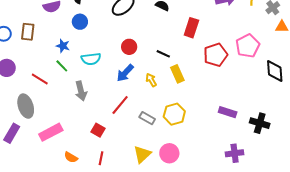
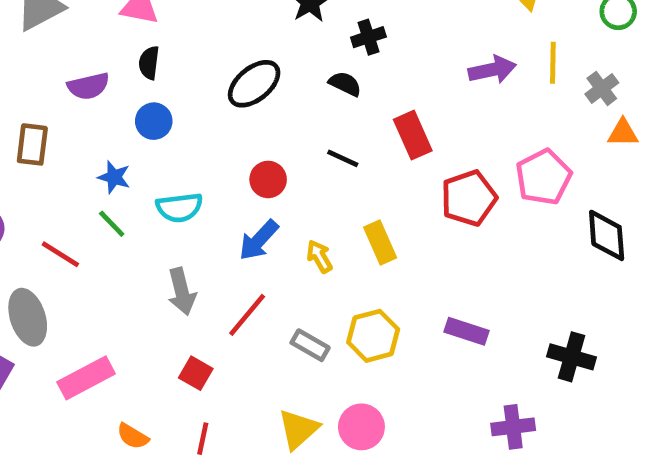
red rectangle: (191, 28) -> (413, 135), turned -42
black line: (163, 54) -> (343, 158), moved
gray arrow: (81, 91) -> (182, 291), moved
purple rectangle: (228, 112) -> (466, 331), moved

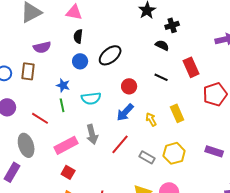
black ellipse: (254, 84) -> (110, 55), moved
purple semicircle: (88, 86) -> (42, 47), moved
green line: (112, 224) -> (62, 105), turned 32
red square: (196, 373) -> (68, 172), moved
pink rectangle: (86, 378) -> (66, 145), moved

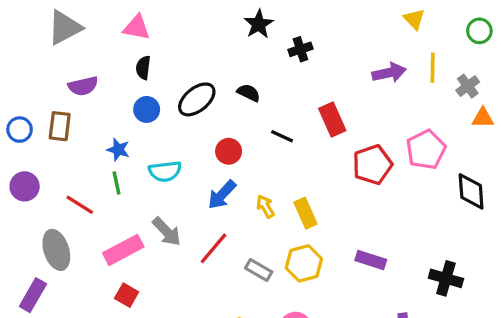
black semicircle: (162, 45) -> (249, 93), moved
yellow rectangle: (177, 113) -> (306, 213), moved
gray arrow: (92, 134) -> (167, 232), turned -30

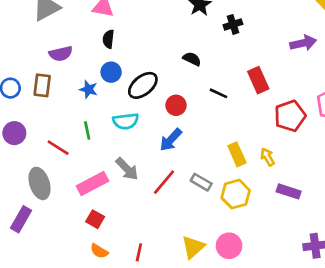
black ellipse: (197, 99) -> (143, 85), moved
blue star: (118, 150) -> (89, 89), moved
yellow arrow: (265, 206) -> (267, 157), moved
gray rectangle: (259, 270) -> (201, 182), moved

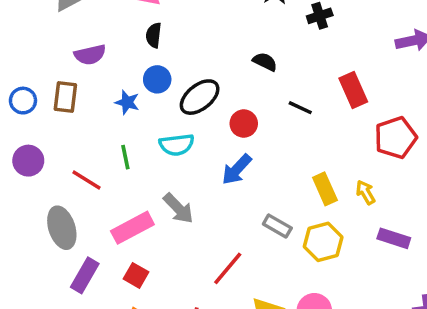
red line: (164, 182) -> (228, 268), moved
purple rectangle: (21, 219) -> (85, 275), moved

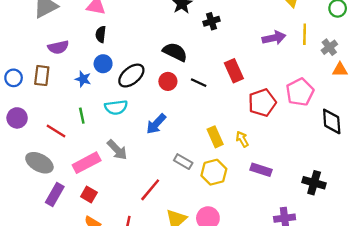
black semicircle: (265, 62) -> (175, 52), size x1.5
red circle: (244, 124) -> (168, 81), moved
gray ellipse: (62, 228) -> (39, 163), turned -44

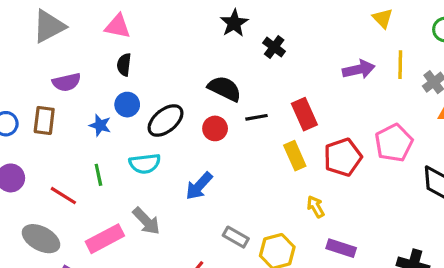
black cross: (211, 21) -> (274, 47), turned -35
black line: (199, 83) -> (257, 117), moved, turned -35
yellow rectangle: (215, 137) -> (295, 156), moved

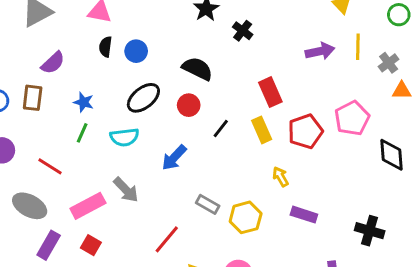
purple semicircle: (67, 82) -> (53, 63), turned -30
blue circle: (127, 105) -> (136, 51), moved
black line: (257, 117) -> (221, 128), moved, turned -42
green line: (98, 175) -> (82, 133), moved, turned 36

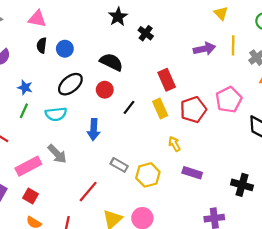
blue arrow: (174, 158) -> (94, 130), turned -40

